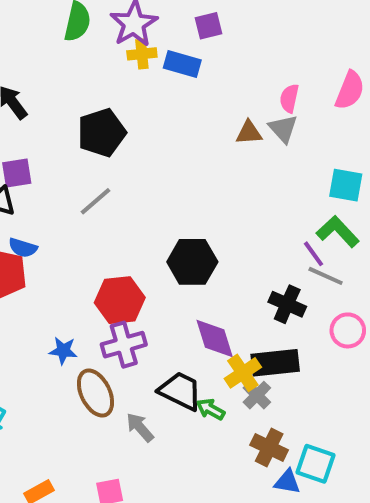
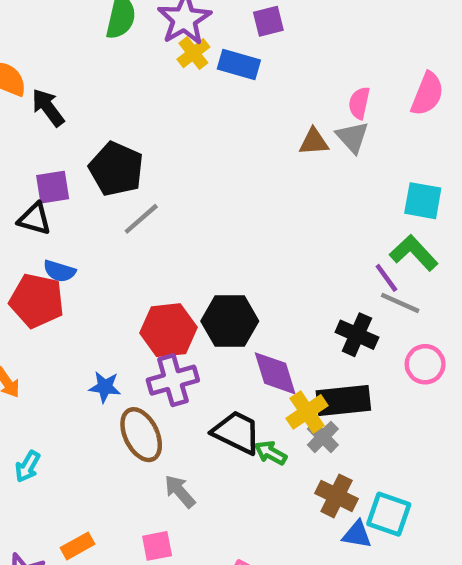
yellow cross: (142, 54) -> (193, 53), turned -32
black pentagon: (102, 133) -> (116, 169), moved, turned -30
black hexagon: (192, 262) -> (230, 321), moved
gray arrow: (140, 427) -> (180, 491), moved

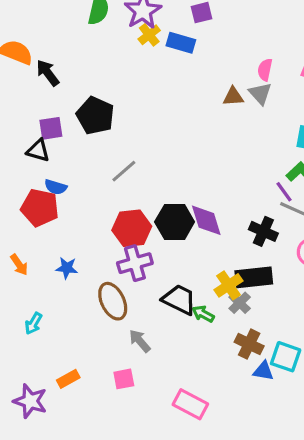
gray line: (141, 219) -> (124, 171), moved
purple diamond: (275, 373) -> (206, 220), moved
blue star: (105, 387) -> (67, 268), moved

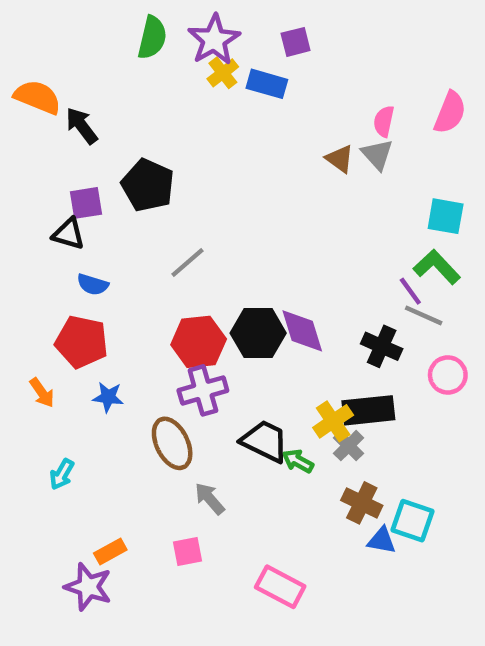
brown triangle: (233, 97) -> (340, 159), turned 40
red pentagon: (40, 208) -> (82, 342), moved
purple star: (30, 401) -> (88, 587), moved

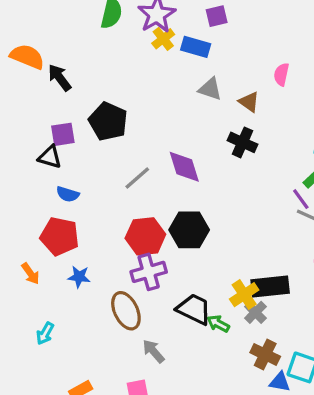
gray triangle: (377, 154) -> (210, 89), moved, turned -30
purple diamond: (302, 331) -> (184, 167), moved
black cross: (382, 346) -> (243, 142), moved

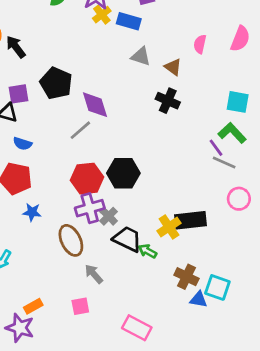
purple diamond: (184, 167) -> (95, 105), moved
gray cross: (255, 312) -> (109, 216), moved

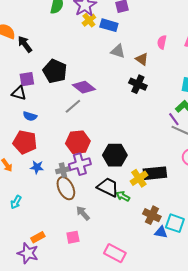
purple diamond: (95, 105) -> (84, 87), turned -35
black hexagon: (123, 173) -> (115, 155), moved
gray cross: (109, 216) -> (63, 170), moved, turned 32

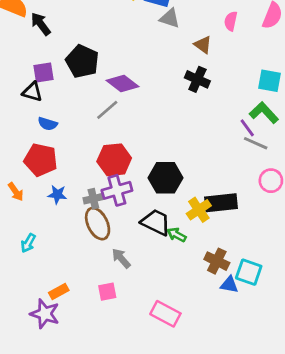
gray triangle: (118, 51) -> (170, 18), moved

